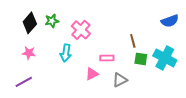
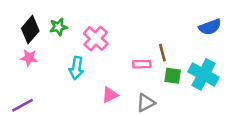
pink star: (29, 53) -> (29, 58), moved
pink rectangle: (107, 58) -> (142, 64), moved

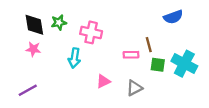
blue semicircle: (210, 27) -> (173, 17), moved
black diamond: (30, 30) -> (34, 25), turned -50
pink cross: (96, 39) -> (91, 32), turned -30

